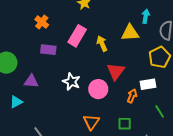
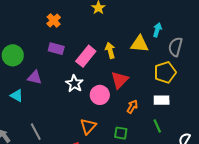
pink rectangle: (77, 36) -> (86, 56), moved
white rectangle: (148, 84) -> (162, 100), moved
cyan triangle: (16, 102) -> (17, 96), turned 48

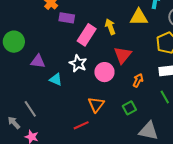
purple rectangle: (56, 49) -> (67, 18), moved
cyan triangle: (17, 96) -> (56, 80), moved
gray line: (36, 132) -> (30, 109), moved
green square: (121, 133) -> (129, 108), turned -32

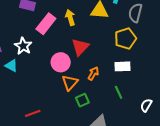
white star: (78, 63) -> (23, 46), moved
orange triangle: (96, 105) -> (70, 83), moved

